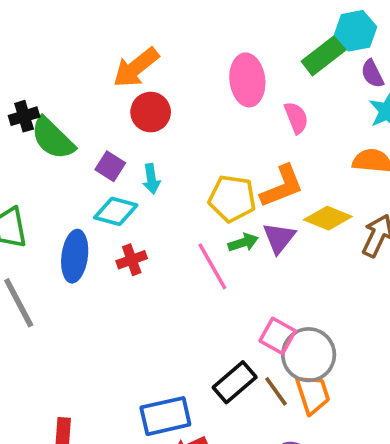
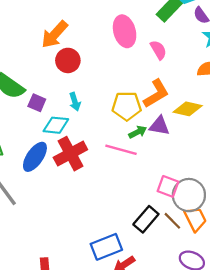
purple square: (110, 166) -> (37, 103), moved
purple triangle: (279, 238) -> (159, 126), turned -50
blue ellipse: (75, 256) -> (35, 157), turned 36
red cross: (132, 260) -> (70, 154), size x1.8
pink line: (212, 266) -> (121, 150), turned -36

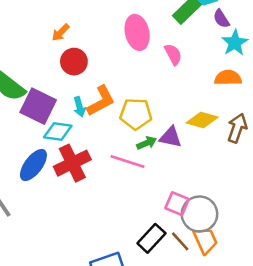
orange arrow: (54, 34) -> (61, 32), size x0.6
orange L-shape: (156, 94) -> (101, 101), moved
purple square: (37, 103) -> (38, 106), size x1.8

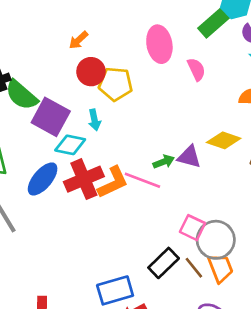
orange L-shape: (101, 101) -> (113, 182), moved
yellow pentagon: (136, 114) -> (115, 84), moved

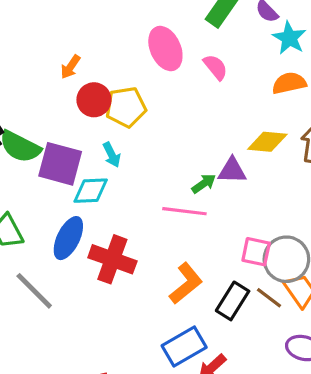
red cross: (84, 179) -> (112, 259), moved, turned -33
orange L-shape: (113, 182) -> (186, 283), moved

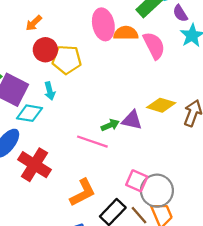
pink semicircle: (215, 67) -> (154, 46), moved, size x1.4
orange semicircle: (289, 83) -> (126, 33), moved

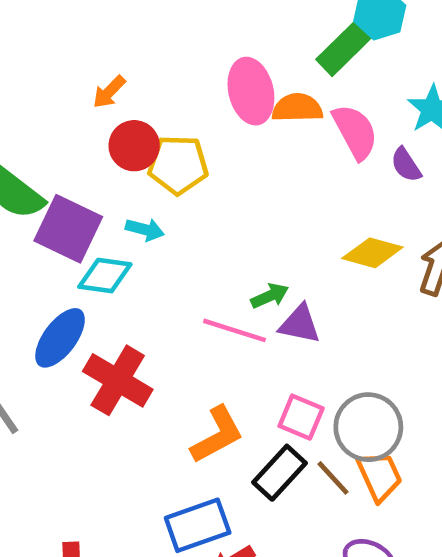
purple semicircle: (180, 13) -> (406, 165), moved
cyan arrow: (50, 91) -> (145, 229), turned -60
purple triangle: (132, 120) -> (300, 324), moved
pink square: (137, 181) -> (301, 417), moved

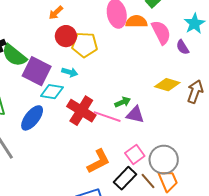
red cross: (118, 380) -> (81, 111), moved
pink square: (301, 417) -> (135, 155), turned 30

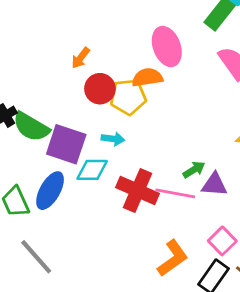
orange semicircle: (136, 22) -> (147, 77), moved
blue ellipse: (32, 118) -> (50, 191), moved

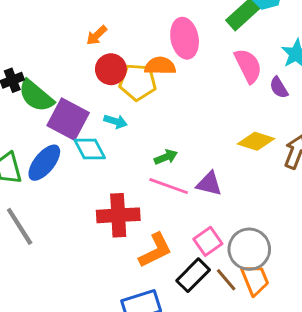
cyan diamond: (92, 170) -> (90, 149), turned 52
green arrow: (194, 170) -> (166, 157), moved
red cross: (138, 191) -> (118, 215), moved, turned -36

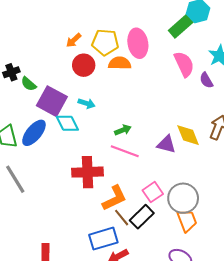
yellow pentagon: (138, 82) -> (105, 42), moved
green semicircle: (36, 96) -> (29, 84), size x0.6
yellow diamond: (256, 141) -> (188, 135), moved, turned 50
purple triangle: (209, 184) -> (166, 144), moved
brown line: (226, 280) -> (122, 218), moved

